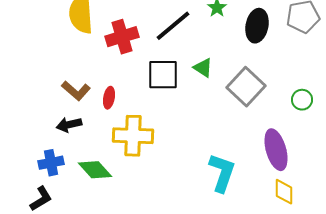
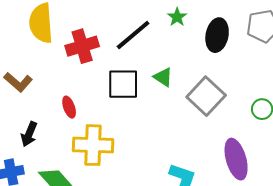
brown L-shape: (76, 91) -> (18, 82), moved
red ellipse: (109, 98) -> (69, 107), turned -30
black arrow: (69, 125) -> (29, 134), turned -55

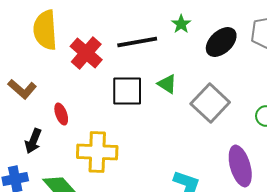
black line: (133, 35) -> (137, 42), turned 30
black ellipse: (217, 35) -> (221, 42), turned 36
red cross: (82, 46) -> (86, 53), turned -32
red ellipse: (69, 107) -> (61, 114), moved

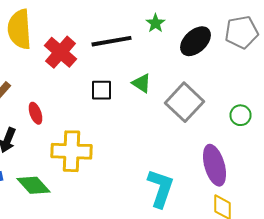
black square: (127, 91) -> (102, 90), size x0.7

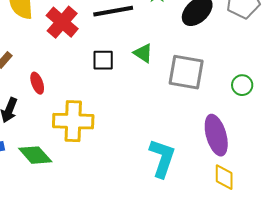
gray square: (184, 102) -> (186, 72), turned -33

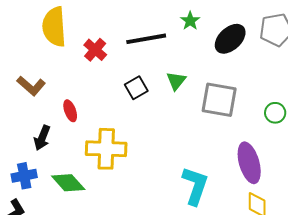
red cross: (62, 22) -> (95, 50), size x0.7
green triangle: (143, 53) -> (176, 81), turned 35
black square: (103, 60) -> (136, 88), turned -30

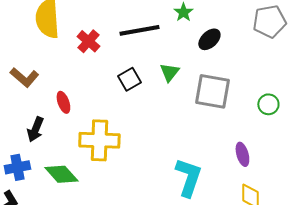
black ellipse: (230, 39) -> (209, 39), moved, size x0.7
purple ellipse: (249, 163) -> (242, 154), size x0.6

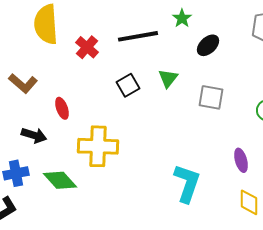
gray square: (212, 91) -> (211, 97), size x0.7
black arrow: (35, 129) -> (34, 135), turned -95

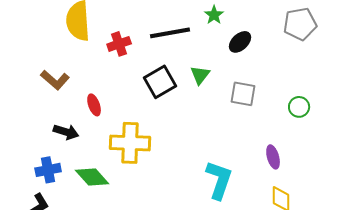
red cross: (87, 47) -> (119, 44), turned 30
black square: (128, 85) -> (160, 82), size x1.4

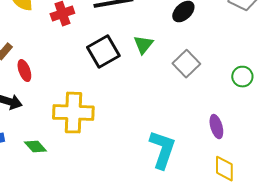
gray square: (243, 94) -> (186, 64), turned 36
red ellipse: (94, 105) -> (24, 71), moved
green diamond: (92, 177) -> (35, 147), size x0.7

